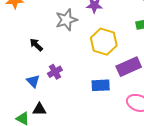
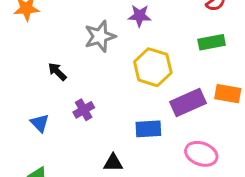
blue triangle: (33, 81) -> (40, 123), moved
black triangle: (39, 109) -> (113, 163), moved

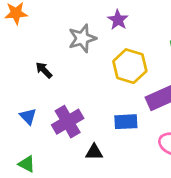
purple star: (140, 16) -> (118, 20), turned 30
purple cross: (84, 110) -> (68, 122), moved, size x1.6

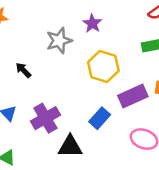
blue rectangle: (126, 122) -> (100, 118), turned -45
black triangle: (94, 152) -> (70, 146), size x1.5

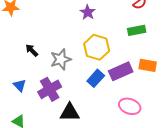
gray star: (59, 41) -> (61, 59), moved
blue rectangle: (100, 118) -> (96, 78), moved

